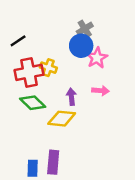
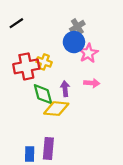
black line: (18, 41) -> (16, 23), moved
green diamond: (33, 103) -> (43, 94), moved, turned 30

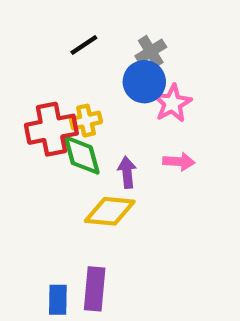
black line: (16, 23) -> (84, 45), moved
yellow cross: (44, 62) -> (86, 121), turned -32
green diamond: (43, 94) -> (82, 155), moved

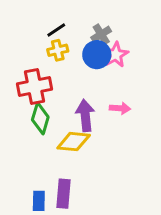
pink star: (172, 103) -> (116, 55), moved
yellow cross: (86, 121) -> (58, 50), moved
green diamond: (82, 155) -> (40, 118), moved, turned 32
purple arrow: (127, 172) -> (85, 115), size x1.5

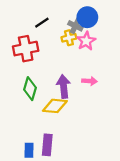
gray cross: (101, 34) -> (75, 26), turned -32
yellow cross: (58, 50) -> (69, 38), moved
blue circle: (97, 55) -> (87, 17), moved
red cross: (35, 86) -> (26, 49), moved

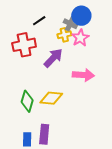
pink arrow: (89, 81) -> (83, 75), size x1.5
purple arrow: (64, 86) -> (53, 58), moved, turned 50
green diamond: (30, 89) -> (27, 101), moved

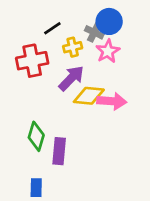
yellow cross: (64, 35) -> (73, 47), moved
yellow diamond: (51, 98) -> (89, 96), moved
purple rectangle: (44, 134) -> (59, 151), moved

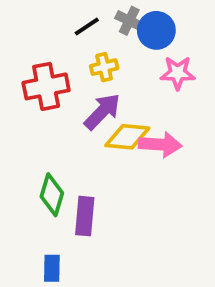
black line: (52, 28) -> (87, 26), moved
gray cross: (94, 32) -> (129, 21), moved
pink star: (108, 51) -> (178, 73), moved, turned 30

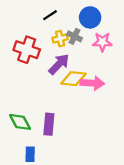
gray cross: (129, 21) -> (75, 36), moved
red cross: (46, 86) -> (27, 50), turned 30
green diamond: (52, 195) -> (20, 122), moved, turned -45

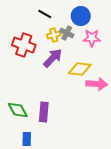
black line: (50, 15) -> (45, 14), turned 64
yellow diamond: (73, 79) -> (80, 69), moved
pink arrow: (92, 83) -> (97, 84), moved

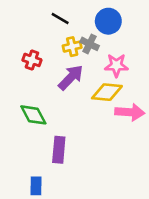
pink star: (92, 38) -> (116, 65), moved
red cross: (24, 45) -> (32, 60), size x0.6
green diamond: (18, 110) -> (33, 115), moved

